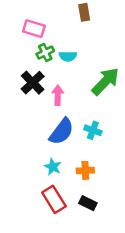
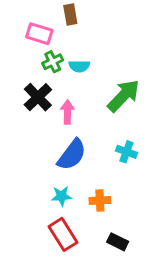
brown rectangle: (84, 12) -> (70, 14), moved
cyan cross: (93, 130) -> (126, 152), moved
cyan star: (53, 167) -> (61, 196), turned -30
black rectangle: (88, 203) -> (118, 242), moved

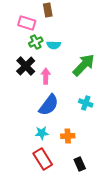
black rectangle: (118, 242) -> (80, 164), turned 40

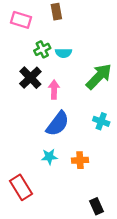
pink rectangle: (27, 23) -> (21, 20), moved
red rectangle: (43, 159) -> (21, 187), moved
black rectangle: (80, 164) -> (96, 206), moved

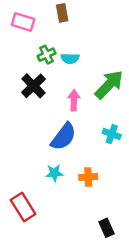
pink arrow: (54, 89) -> (74, 100), moved

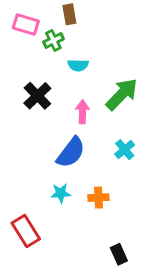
green cross: (47, 55) -> (53, 40), moved
cyan cross: (112, 134) -> (125, 150), turned 30

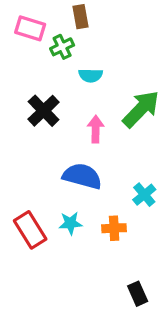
cyan cross: (125, 150) -> (144, 195), moved
blue semicircle: (71, 152) -> (82, 176), turned -112
red rectangle: (26, 231) -> (30, 230), moved

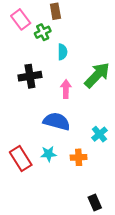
pink rectangle: (30, 28) -> (21, 19), turned 36
cyan semicircle: (91, 75) -> (62, 52), turned -91
black cross: (44, 111) -> (30, 76), turned 35

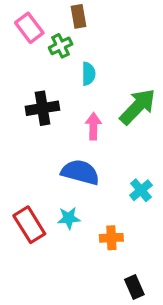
orange cross: (79, 157) -> (111, 238), moved

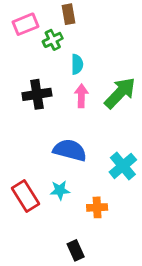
pink rectangle: (29, 28) -> (25, 24), turned -75
pink arrow: (93, 126) -> (81, 96), moved
cyan cross: (141, 190) -> (123, 166), size x1.4
black rectangle: (134, 287) -> (76, 250), moved

